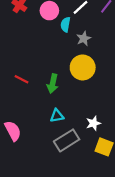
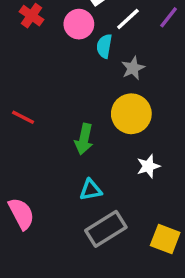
red line: (21, 79) -> (23, 117), moved
white star: (93, 123) -> (148, 166), moved

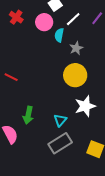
green arrow: (84, 139) -> (28, 115), moved
white star: (148, 166) -> (85, 106), size x1.5
cyan triangle: (91, 190) -> (60, 120), moved, turned -40

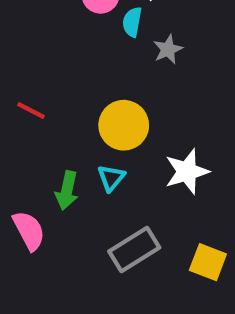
yellow circle: (75, 75) -> (124, 125), moved
cyan triangle: (60, 120) -> (111, 178), moved

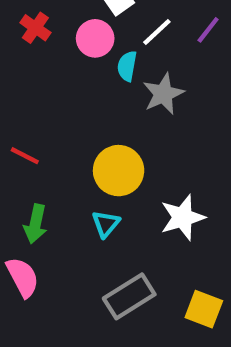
gray star: (168, 49) -> (163, 94), size x1.4
green arrow: (67, 190) -> (35, 224), moved

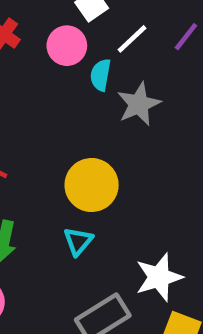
white star: (183, 217) -> (159, 277), moved

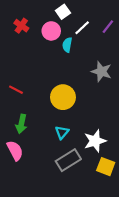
gray star: (139, 104) -> (101, 72), moved, turned -30
cyan triangle: (78, 241) -> (62, 132), moved

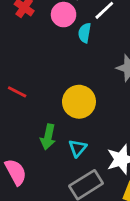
green arrow: (21, 124) -> (48, 137), moved

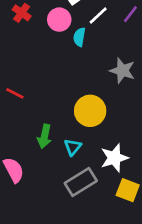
yellow circle: (79, 102) -> (90, 111), moved

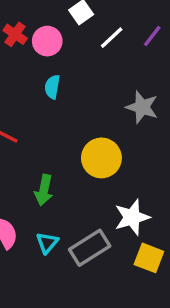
pink circle: (59, 20) -> (47, 41), moved
cyan semicircle: (79, 37) -> (52, 87), moved
cyan triangle: (73, 147) -> (47, 243), moved

